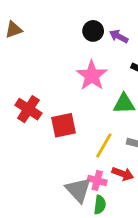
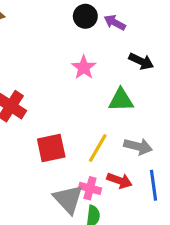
pink star: (92, 75) -> (84, 67), size x0.7
red square: (63, 125) -> (51, 148), moved

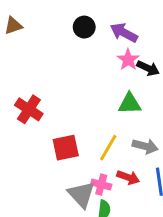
black circle: (85, 16) -> (84, 27), moved
purple arrow: (115, 22) -> (124, 33), size x1.4
pink star: (84, 67) -> (128, 60), moved

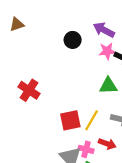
black circle: (84, 27) -> (73, 40), moved
pink star: (128, 60) -> (107, 51), turned 30
red square: (66, 148) -> (70, 120), moved

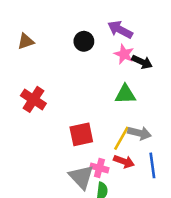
brown triangle: (17, 24) -> (26, 41), moved
pink star: (107, 51) -> (124, 54), turned 30
yellow line: (92, 120) -> (121, 138), moved

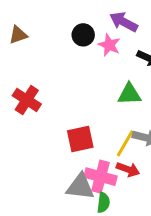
pink star: (124, 54) -> (109, 45), moved
pink cross: (99, 168) -> (101, 177), size x1.5
gray triangle: (81, 177) -> (80, 187), turned -40

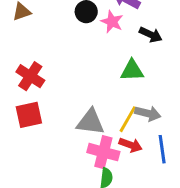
red square: (80, 139) -> (29, 115), moved
gray triangle: (80, 187) -> (90, 122), moved

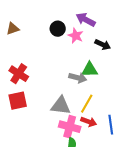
gray arrow: (148, 113) -> (78, 78), moved

